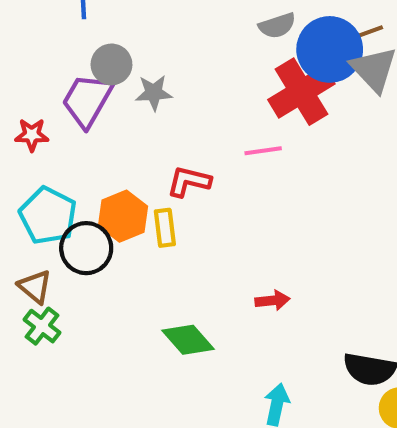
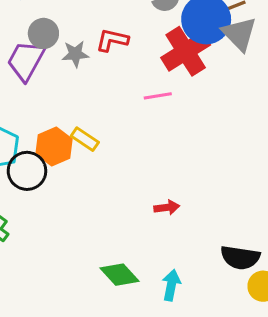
red L-shape: (189, 181) -> (112, 40), moved
yellow rectangle: (165, 228) -> (85, 139), moved, turned -48
green diamond: (188, 340) -> (120, 275), moved

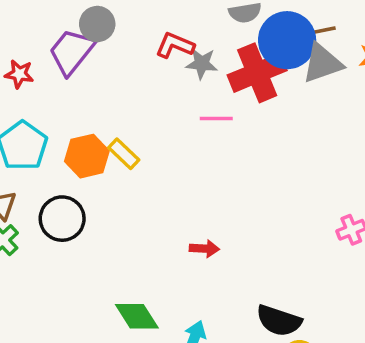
gray triangle: (239, 34) -> (322, 63), turned 45
gray star: (75, 54) -> (202, 64), moved
black circle: (27, 171) -> (62, 219), moved

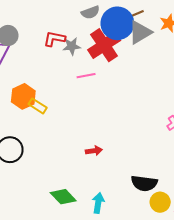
orange hexagon: (87, 156) -> (23, 96), moved

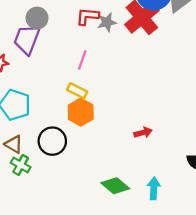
pink line: (86, 76) -> (82, 60), moved, turned -54
orange hexagon: (23, 96) -> (81, 112), moved

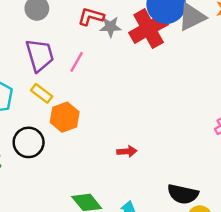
purple trapezoid: (27, 39) -> (40, 55), moved, turned 132
yellow rectangle: (77, 91) -> (42, 93), moved

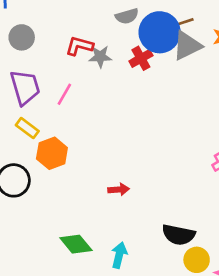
red cross: (149, 29) -> (141, 58), size x0.6

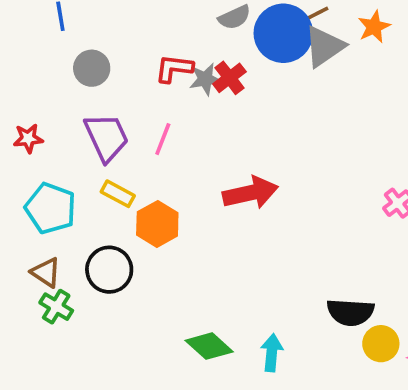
red cross: (141, 58) -> (229, 78), moved
red arrow: (119, 189) -> (250, 193), moved, size x1.8

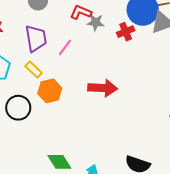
red cross: (229, 78) -> (126, 32), moved

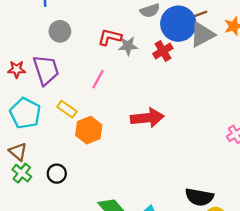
purple trapezoid: (36, 38) -> (46, 70), moved
black circle: (18, 108) -> (57, 174), moved, size x0.7

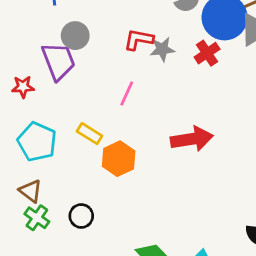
purple trapezoid: (46, 70) -> (58, 61), moved

